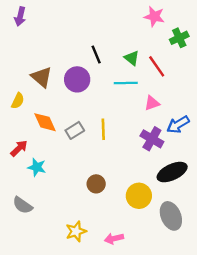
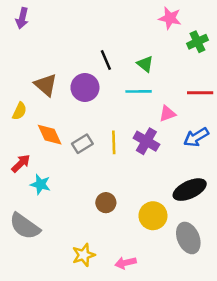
red line: (157, 66) -> (200, 93), moved, turned -55
purple cross: (152, 139) -> (146, 141), moved
gray semicircle: (23, 205) -> (25, 226), size x1.4

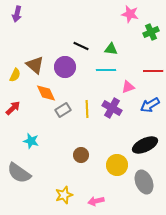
black line: (106, 60) -> (81, 46), turned -42
green triangle: (145, 64) -> (111, 49), turned -32
yellow semicircle: (20, 111) -> (15, 75), moved
orange diamond: (50, 135) -> (46, 93), moved
red arrow: (21, 163) -> (13, 108), moved

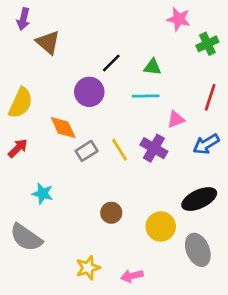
black line: (81, 46) -> (111, 63), turned -70
brown triangle: (35, 65) -> (48, 42), moved
red line: (153, 71) -> (210, 97), turned -72
yellow semicircle: (15, 75) -> (21, 103), size x1.6
yellow line: (87, 109) -> (119, 150), turned -30

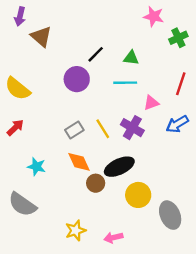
yellow semicircle: (21, 103) -> (18, 89), turned 104
orange diamond: (63, 128) -> (79, 162), moved
black ellipse: (199, 199) -> (119, 167), moved

